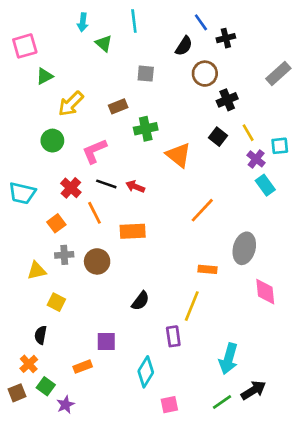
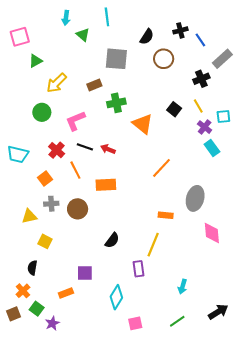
blue line: (201, 22) -> (200, 40), moved
gray square: (146, 74) -> (116, 59), size x1.6
black cross: (227, 100) -> (201, 79), moved
cyan arrow: (228, 359) -> (183, 287), size x0.6
black arrow: (253, 390) -> (218, 312), moved

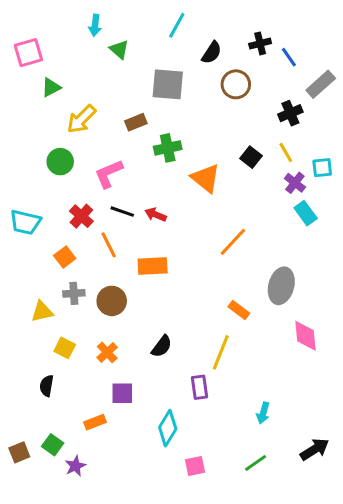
cyan line: (107, 17) -> (177, 25), moved, turned 36
orange rectangle: (166, 215) -> (239, 310), turned 32
orange cross: (23, 291) -> (107, 352), moved

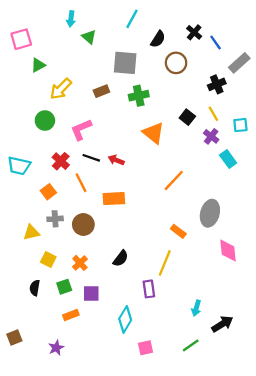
black cross: (260, 43) -> (194, 32), turned -35
green cross: (168, 148) -> (139, 96), moved
purple cross: (295, 183) -> (211, 136), moved
green square: (53, 445) -> (64, 287), moved, turned 35
black arrow: (315, 449) -> (222, 324), moved

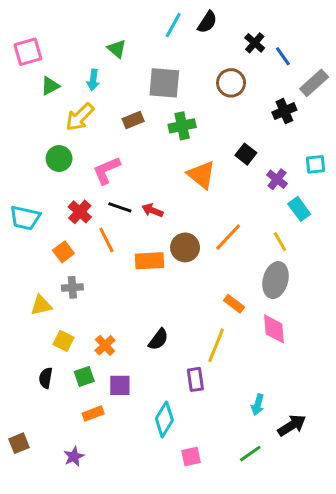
cyan arrow: (71, 19) -> (93, 80), moved
black semicircle: (158, 39) -> (207, 22), moved
yellow line: (213, 114) -> (280, 242), moved
brown circle: (83, 225) -> (185, 247), moved
pink diamond: (228, 251) -> (274, 329), moved

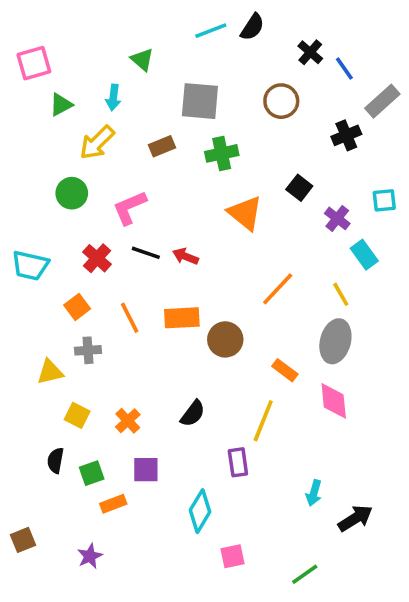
cyan line: (173, 25) -> (211, 31), turned 40
orange line: (106, 240) -> (130, 318), moved
brown circle: (185, 247) -> (225, 339), moved
green square: (84, 376) -> (92, 473), moved
green line: (250, 454) -> (305, 574), moved

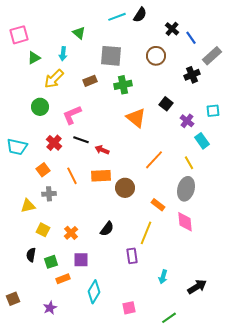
red arrow: (186, 256) -> (102, 150), moved
cyan arrow: (314, 493) -> (163, 277), moved
cyan diamond: (200, 511) -> (94, 292), moved

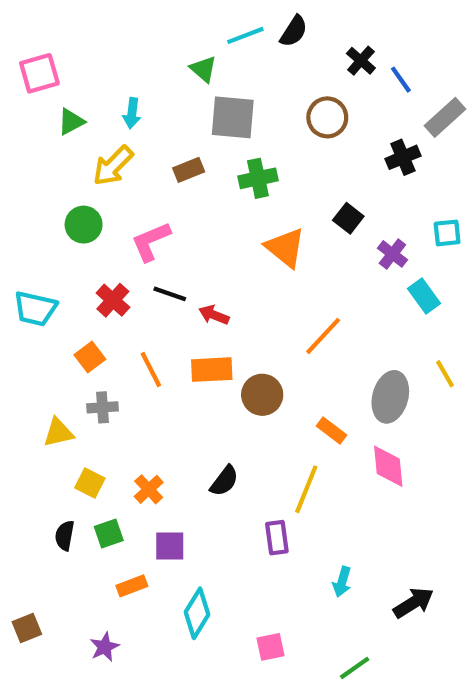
green triangle: (79, 33) -> (203, 69), moved
yellow line: (189, 163) -> (445, 374), moved
green square: (51, 262) -> (109, 533), moved

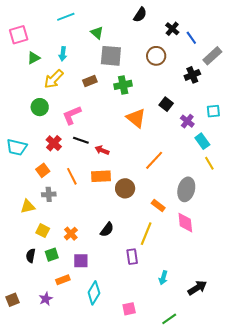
cyan line: (245, 35) -> (66, 17), moved
yellow line: (445, 374) -> (209, 163), moved
purple star: (105, 647) -> (46, 299), moved

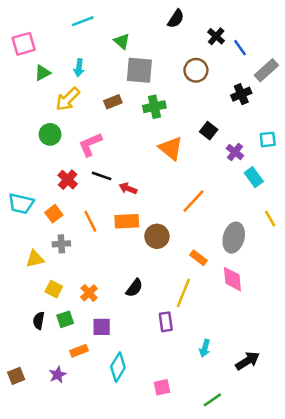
cyan trapezoid: (17, 147) -> (21, 204), moved
yellow line: (209, 163) -> (270, 219), moved

